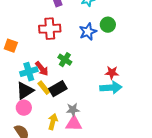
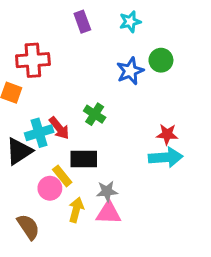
red cross: (50, 29) -> (33, 60), moved
yellow rectangle: (44, 88) -> (62, 176), moved
black rectangle: (58, 89) -> (84, 159), turned 30
black triangle: (25, 91) -> (19, 151), moved
pink circle: (24, 108) -> (50, 188), moved

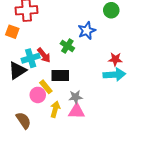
blue star: (130, 71) -> (87, 31), moved

